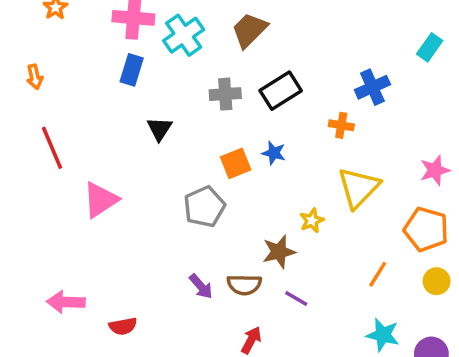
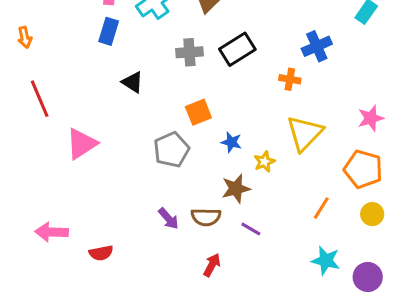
black triangle: (159, 129) -> (133, 82), turned -30
blue star: (274, 153) -> (231, 142), moved

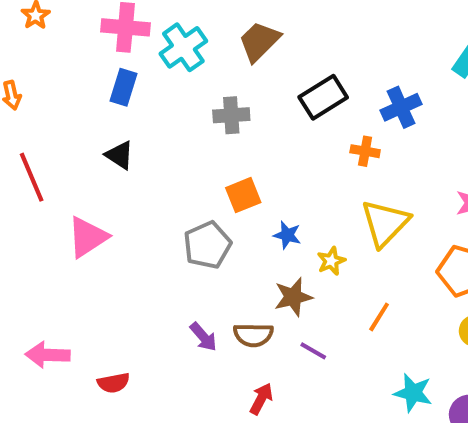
black rectangle: (237, 49) -> (323, 97), moved
black triangle: (133, 82) -> (119, 155), moved
orange line: (321, 208) -> (379, 317), moved

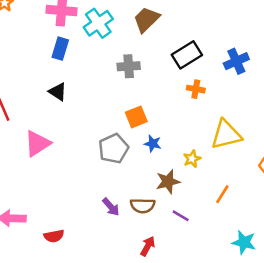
orange cross: (365, 151) -> (196, 89), moved
yellow triangle: (385, 223) -> (226, 135), turned 32
blue star: (287, 235) -> (153, 144), moved

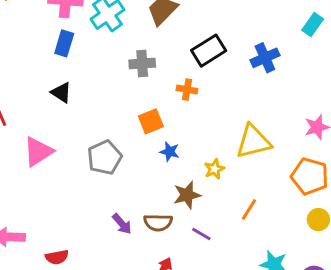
orange cross: (196, 89) -> (187, 90), moved
gray pentagon: (113, 149) -> (105, 157), moved

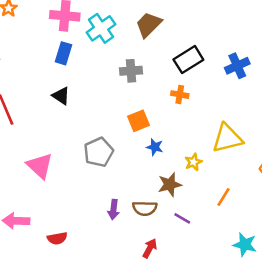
orange cross: (187, 90) -> (180, 95), moved
pink triangle: (38, 152) -> (40, 166), moved, turned -44
purple arrow: (122, 224) -> (114, 210), turned 48

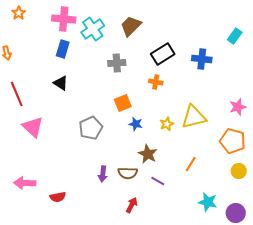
blue cross: (237, 66) -> (202, 59), turned 30
yellow star: (193, 162) -> (167, 124), moved
pink triangle: (40, 166) -> (33, 127), moved
brown star: (170, 185) -> (148, 154), turned -30

